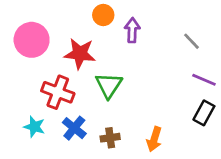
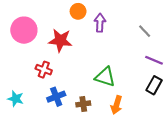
green triangle: (109, 85) -> (105, 77), moved, turned -45
red cross: (58, 92) -> (44, 70), size x0.7
cyan star: (34, 127) -> (16, 99), moved
blue cross: (74, 128) -> (56, 97), turned 30

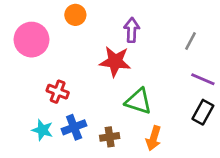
orange circle: (78, 11) -> (75, 15), moved
gray line: (145, 31) -> (191, 41), turned 72
red star: (60, 40) -> (115, 61), moved
cyan star: (16, 99) -> (42, 130), moved

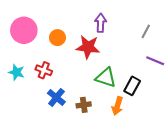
orange circle: (75, 15) -> (57, 38), moved
black rectangle: (203, 112) -> (132, 86), moved
blue cross: (74, 127) -> (56, 98), turned -30
cyan star: (42, 130) -> (16, 72), moved

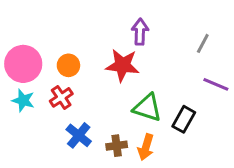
pink circle: (24, 30) -> (23, 64), moved
orange circle: (57, 38) -> (68, 65), moved
red cross: (44, 70) -> (61, 97), turned 35
orange arrow: (117, 106) -> (146, 147), moved

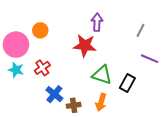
orange circle: (68, 65) -> (40, 30), moved
brown cross: (117, 146) -> (74, 105), moved

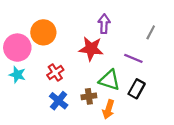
orange circle: (40, 30) -> (43, 32), size x1.5
purple line: (150, 59) -> (133, 58), moved
red cross: (42, 68) -> (55, 72), moved
brown cross: (74, 105) -> (89, 96), moved

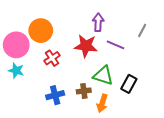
purple line: (133, 58) -> (116, 45), moved
red cross: (55, 72) -> (52, 58), moved
blue cross: (59, 101) -> (55, 95), turned 36

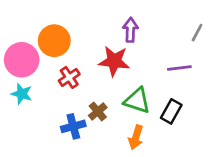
gray line: (142, 31) -> (197, 33), moved
purple line: (116, 45) -> (179, 68), moved, turned -30
brown cross: (84, 91) -> (98, 111), moved, turned -32

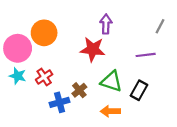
red cross: (69, 77) -> (44, 77), moved
orange arrow: (136, 137) -> (110, 111), turned 72

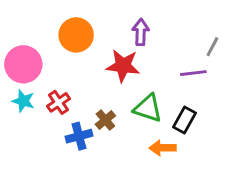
gray line: (160, 26) -> (212, 47), moved
orange circle: (44, 33) -> (76, 35), moved
orange arrow: (110, 111) -> (163, 148), moved

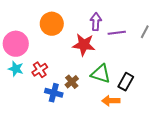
purple line: (193, 73) -> (117, 33), moved
blue cross: (79, 136) -> (54, 93), turned 30

